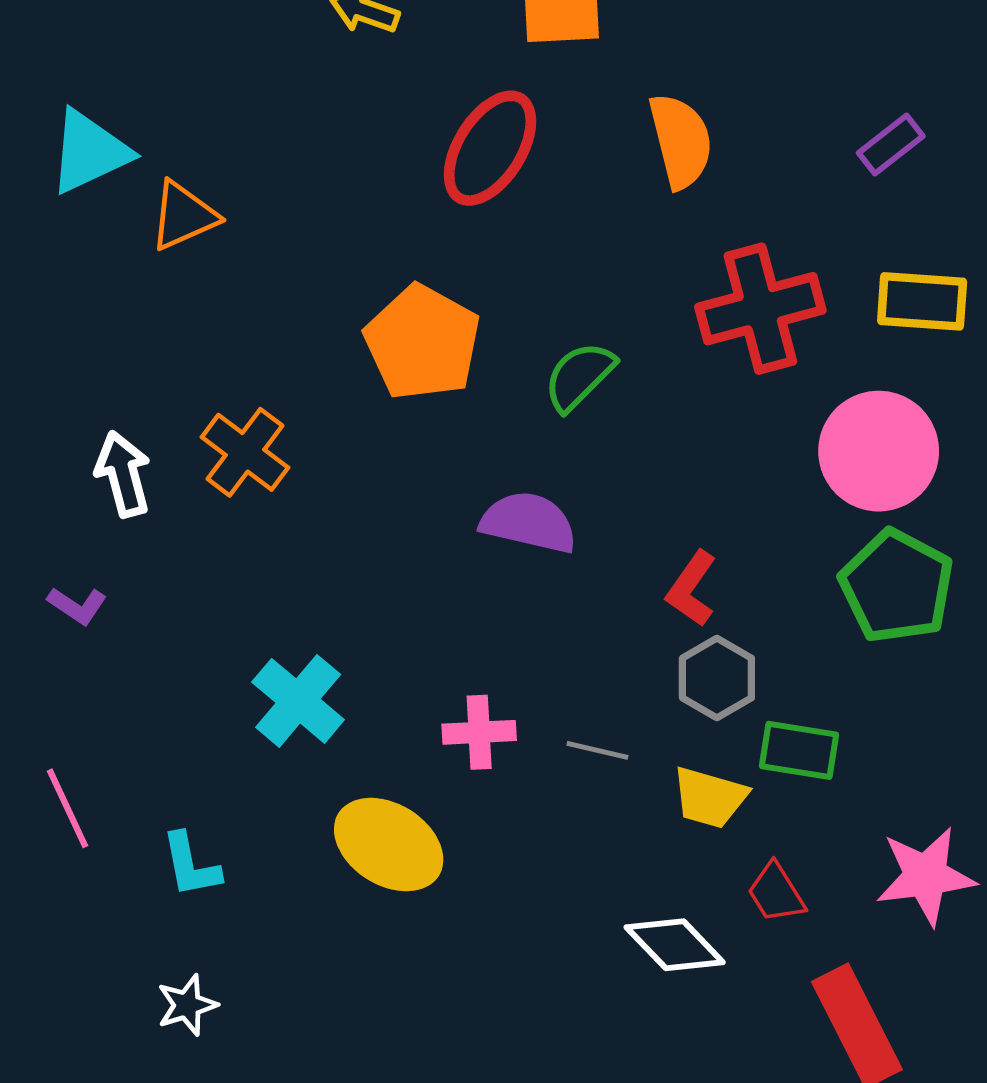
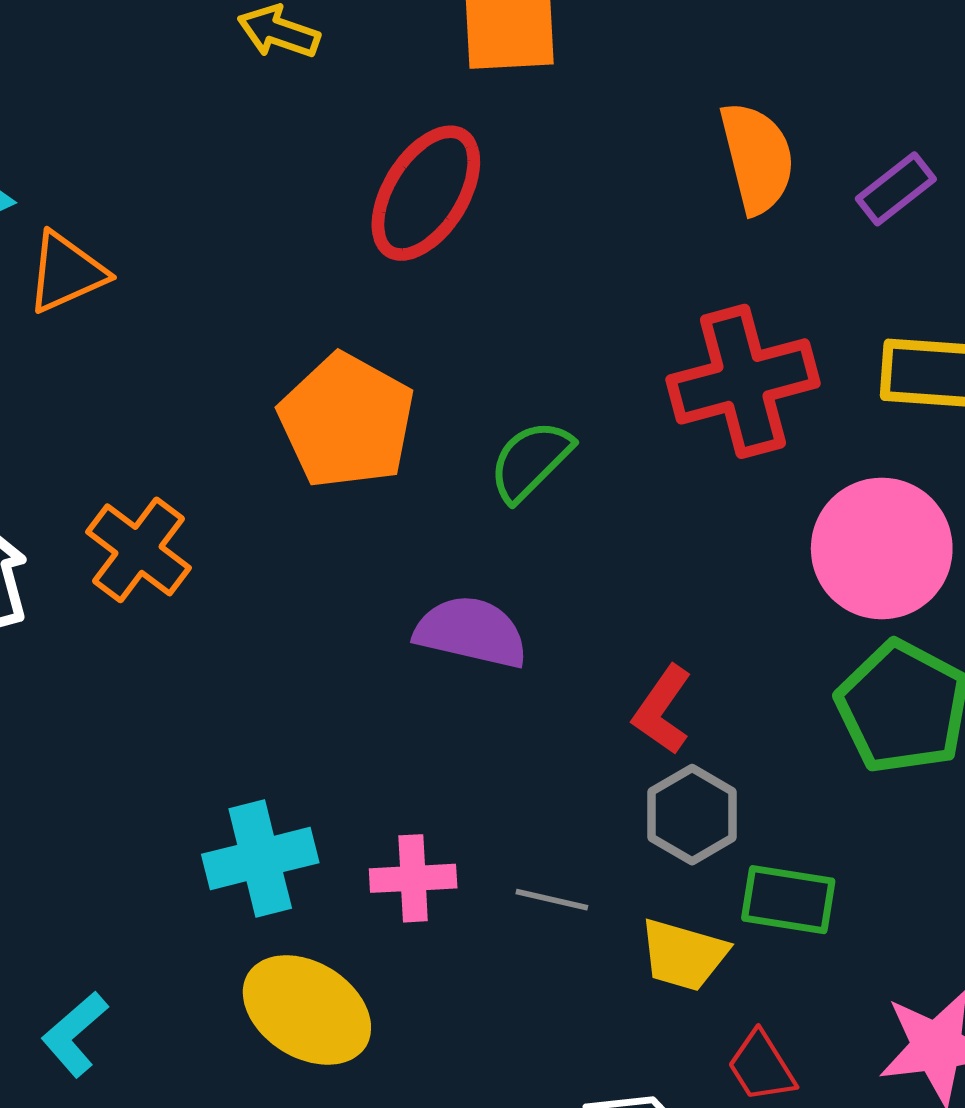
orange semicircle: (681, 141) -> (757, 158), moved
cyan cross: (298, 701) -> (260, 859), moved, turned 36
cyan L-shape: (191, 865) -> (75, 1034), turned 60

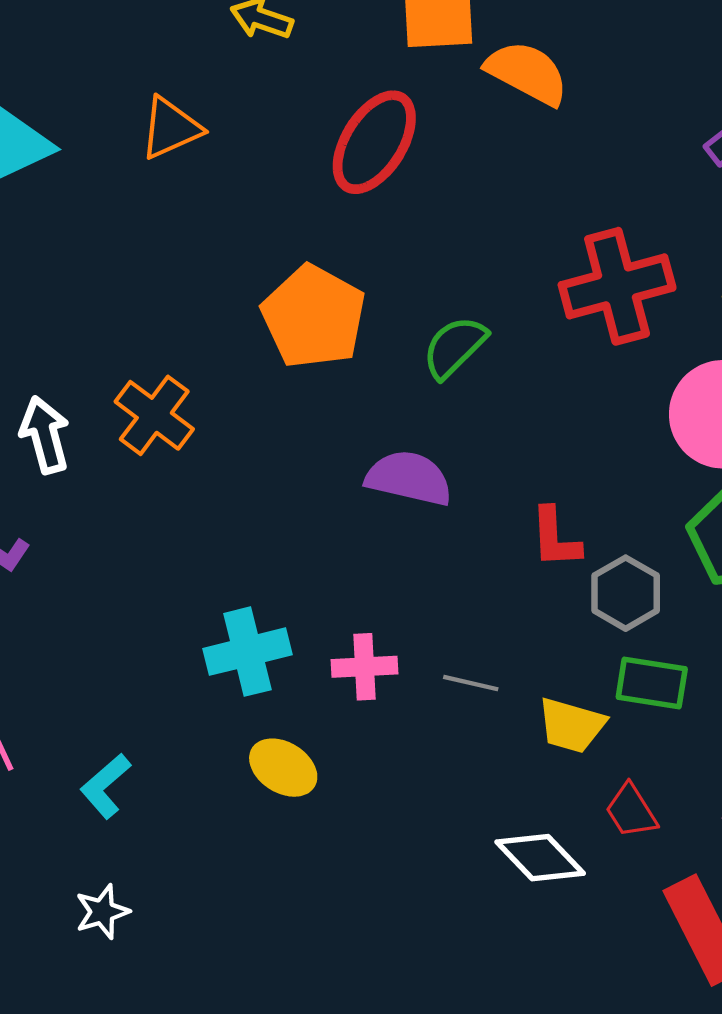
orange semicircle: (757, 158) -> (527, 73), moved, turned -48
orange triangle: (66, 272) -> (171, 128), moved
red L-shape: (662, 710) -> (555, 538), turned -38
gray hexagon: (692, 815) -> (626, 593), moved
yellow ellipse: (307, 1010) -> (283, 768), size x0.7

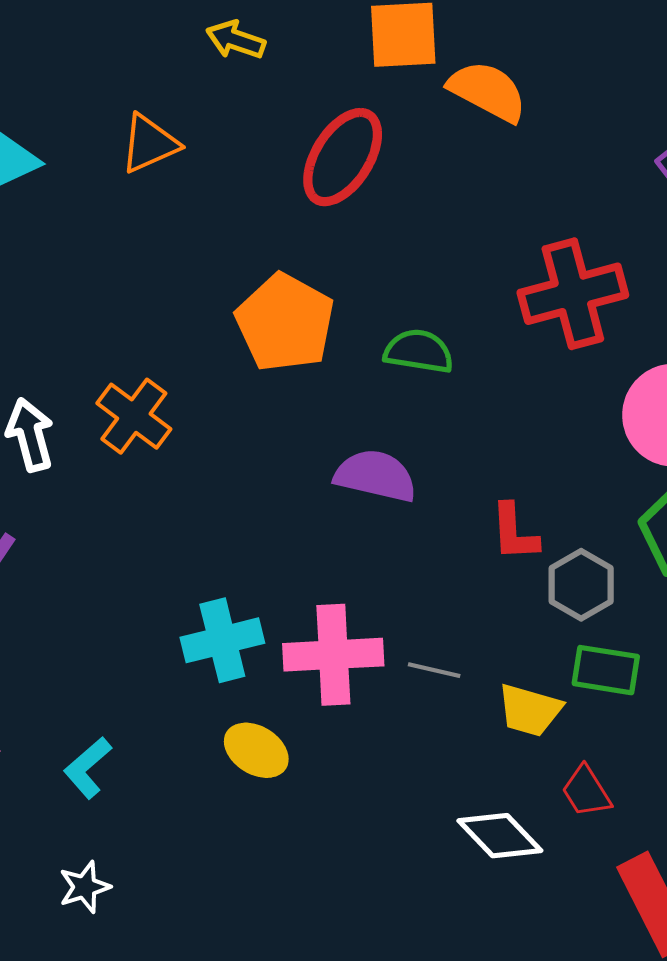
green semicircle: (454, 347) -> (419, 351), turned 54
pink cross: (365, 667) -> (333, 655), size x1.6

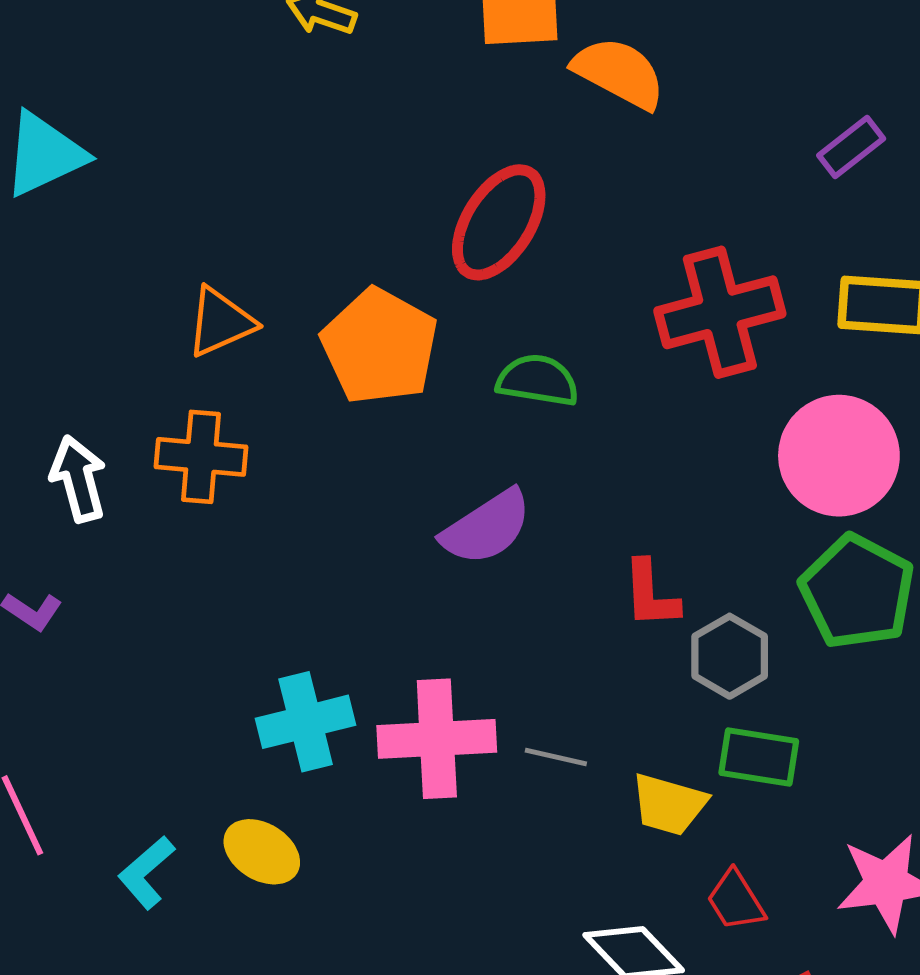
orange triangle: (149, 144) -> (220, 322), moved
red ellipse: (343, 157) -> (499, 222), moved
orange cross: (134, 416) -> (201, 457), turned -32
purple semicircle: (376, 476) -> (487, 527), turned 134
yellow ellipse: (256, 750) -> (262, 852), moved

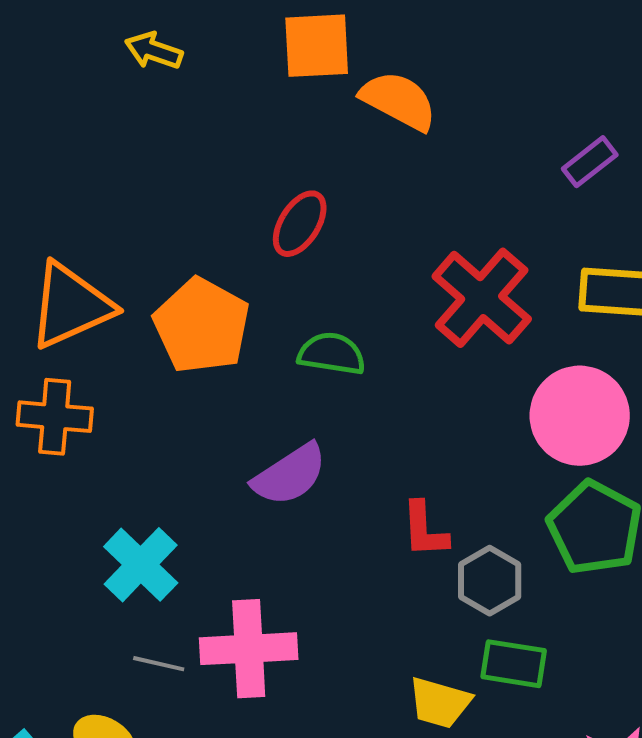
red ellipse: (499, 222) -> (300, 224), size x0.7
red cross: (720, 312) -> (482, 298), turned -34
orange triangle: (220, 322) -> (71, 306), size x1.5
cyan cross: (306, 722) -> (141, 565), moved, turned -32
gray line: (556, 757) -> (159, 664), moved

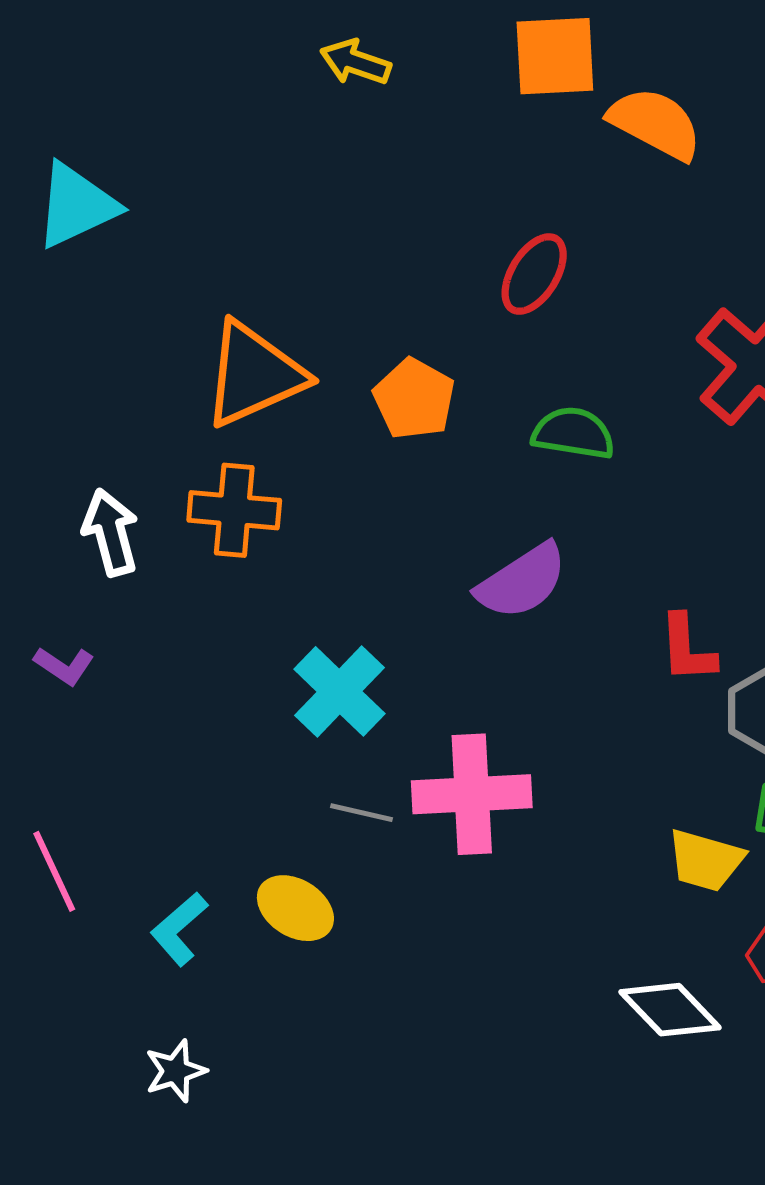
orange pentagon: (202, 326) -> (414, 399), size x0.7

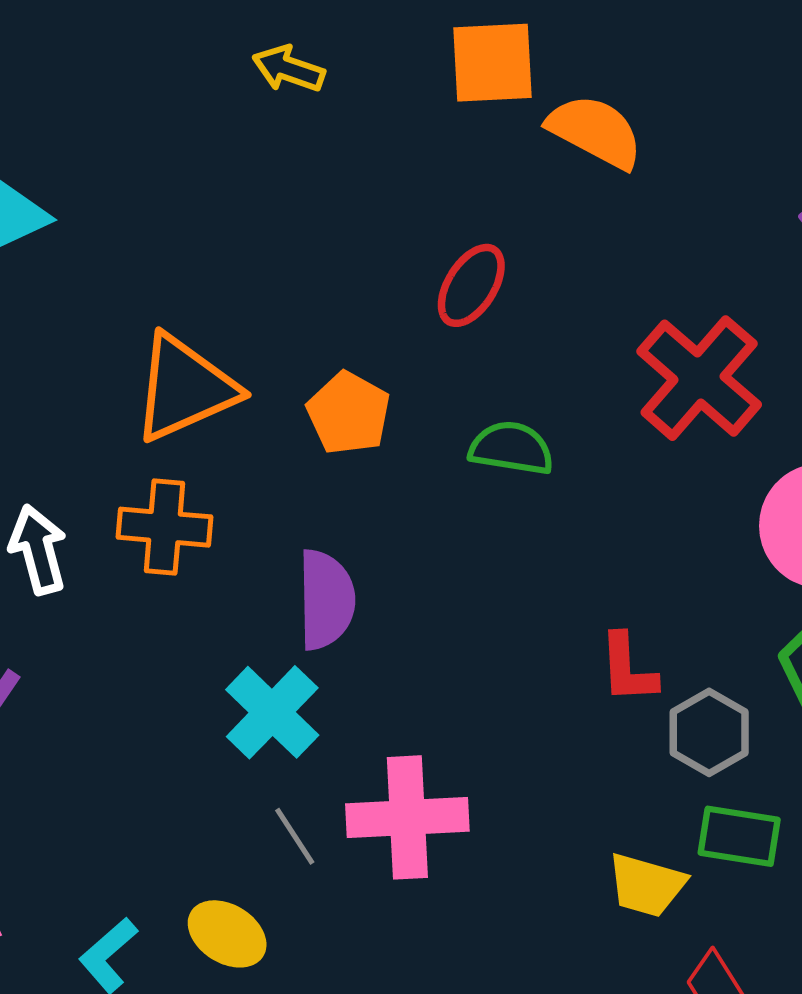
purple semicircle: (522, 581) -> (326, 600), moved, turned -58
gray line: (362, 813) -> (295, 836), turned 44

